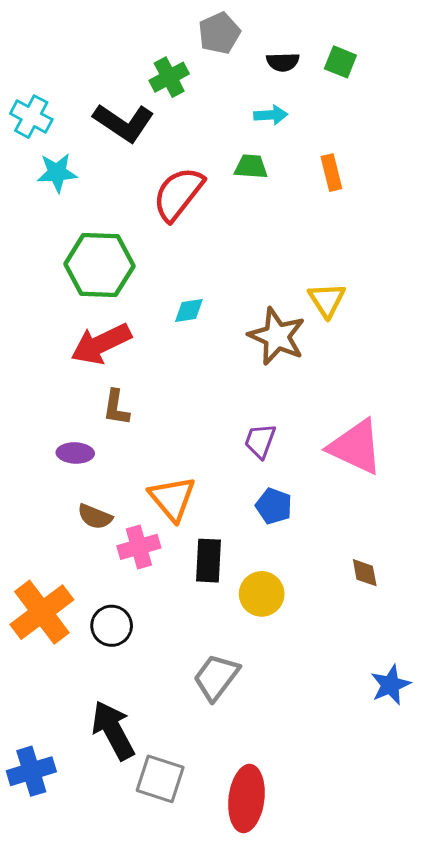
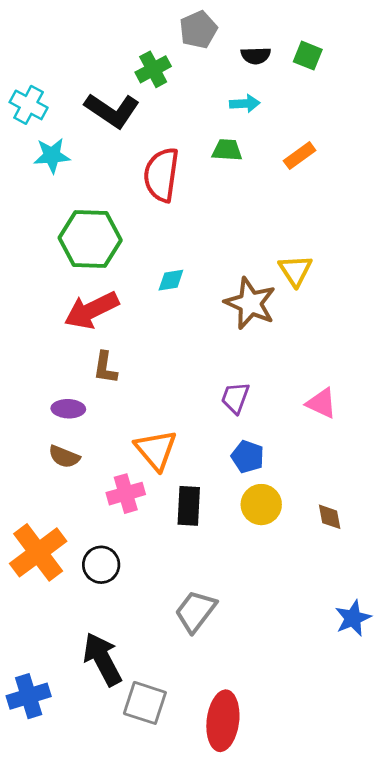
orange rectangle: (331, 173) -> (300, 156), turned 68
red semicircle: (178, 194) -> (161, 175), turned -30
pink triangle: (356, 447) -> (321, 403), size x0.6
brown semicircle: (95, 517) -> (64, 457), moved
yellow circle: (262, 594) -> (261, 505), moved

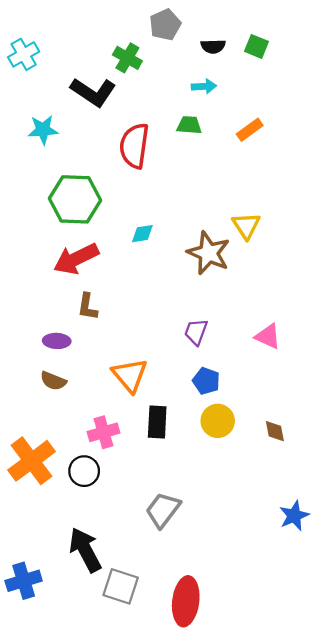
green cross: (153, 69) -> (127, 58), turned -32
cyan cross: (29, 105) -> (24, 54), moved, turned 32
pink cross: (126, 494) -> (104, 432), moved

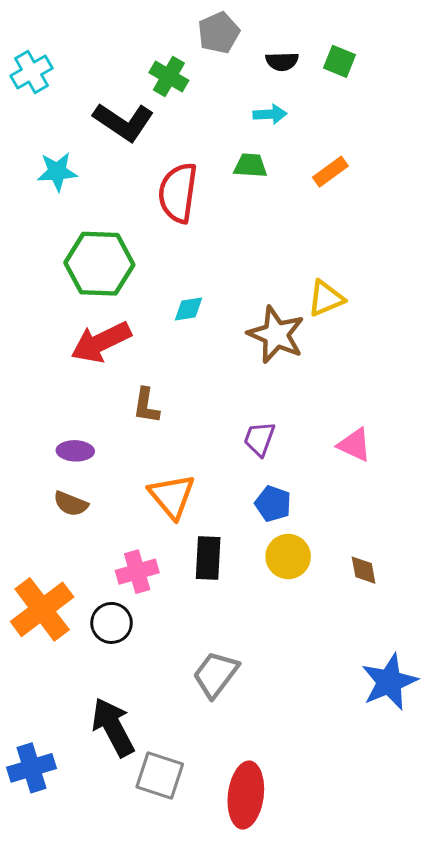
yellow triangle: (246, 226) -> (326, 298), turned 40
brown L-shape: (88, 307) -> (146, 406), moved
blue star: (294, 516) -> (389, 682), size x1.4

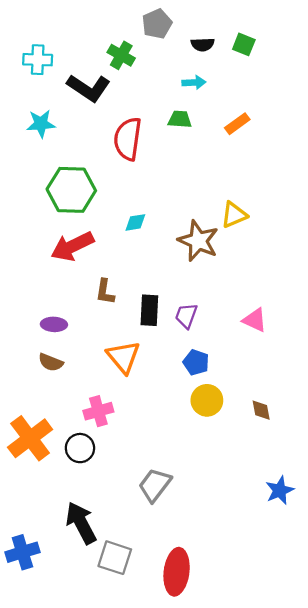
cyan cross: (32, 72) -> (38, 60), moved, turned 32
black rectangle: (208, 558) -> (149, 310), moved
blue star: (389, 682) -> (280, 490), size x0.7

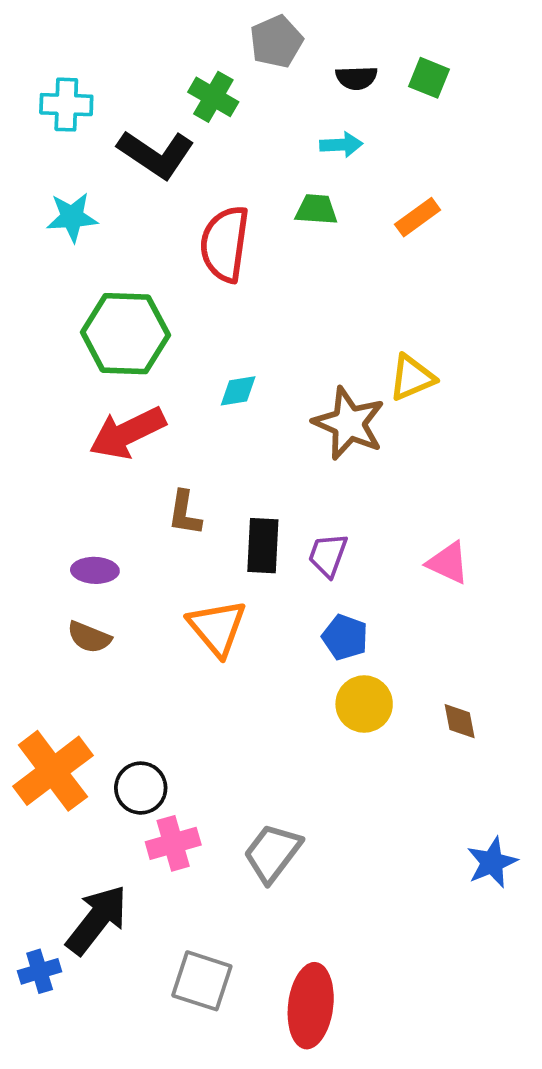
pink cross: (98, 411) -> (173, 843), moved
black arrow: (81, 523) -> (97, 920), moved, turned 66
blue cross: (22, 552) -> (40, 971), size x0.7

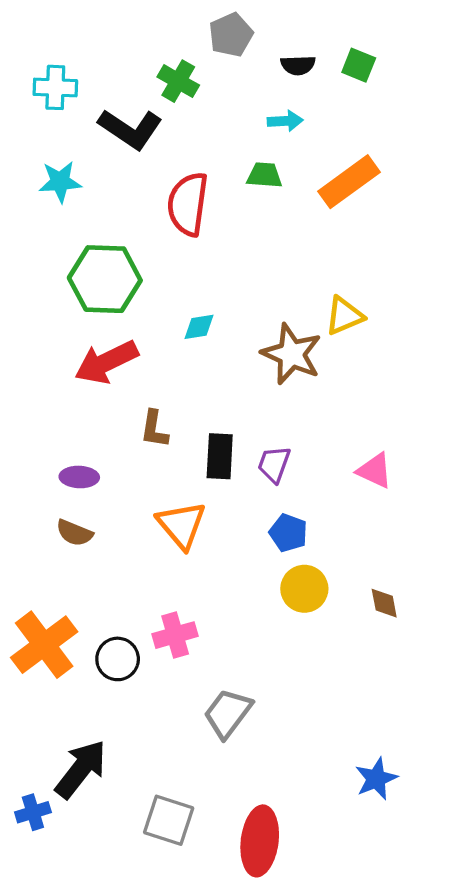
orange rectangle: (418, 217) -> (349, 182), size x1.6
pink cross: (173, 843) -> (175, 635), moved
blue star: (492, 862) -> (376, 779), moved

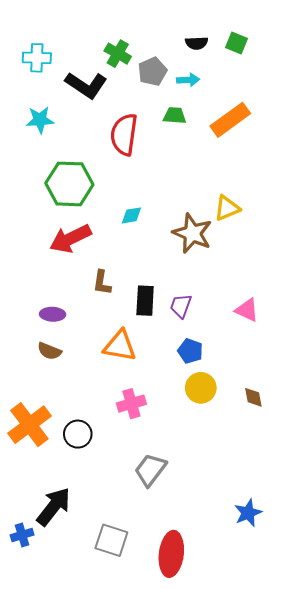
gray pentagon: (231, 35) -> (152, 71), moved
orange triangle: (181, 525) -> (120, 346), turned -40
pink cross: (175, 635) -> (131, 404), moved

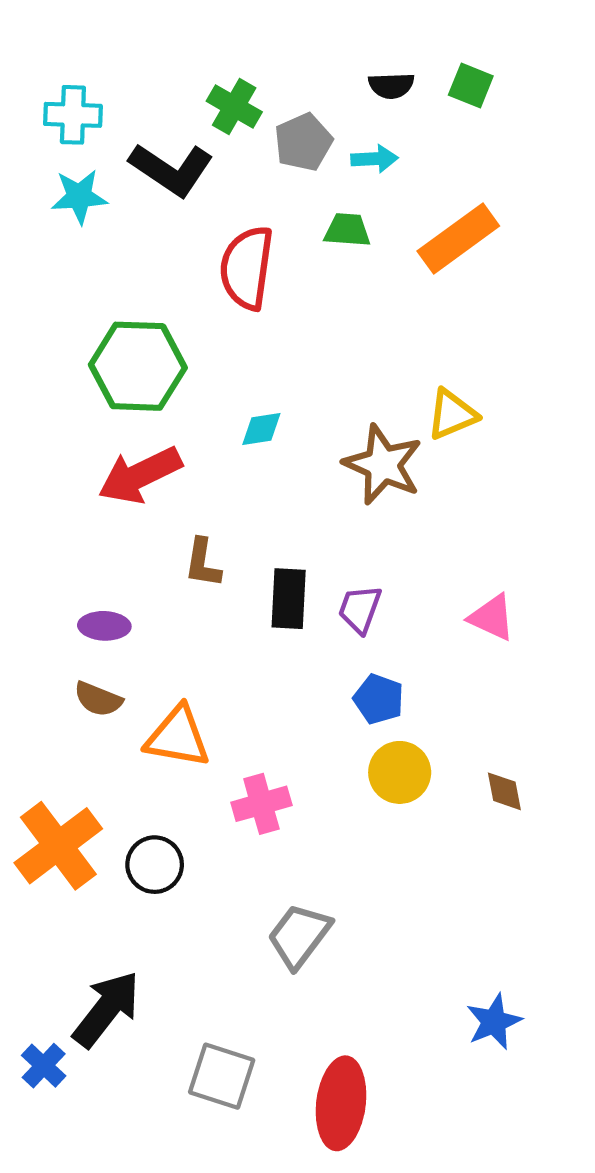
cyan star: (40, 120) -> (79, 197), moved
orange triangle: (120, 346) -> (178, 737), moved
blue cross: (22, 535) -> (44, 1066), turned -30

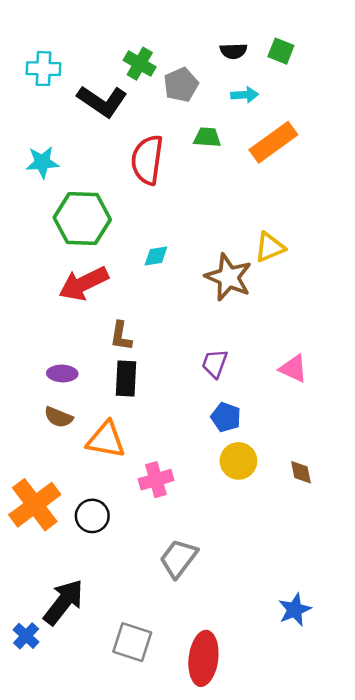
cyan arrow: (375, 159) -> (245, 95), moved
cyan star: (79, 197) -> (42, 162), moved
black rectangle: (289, 599) -> (126, 378), moved

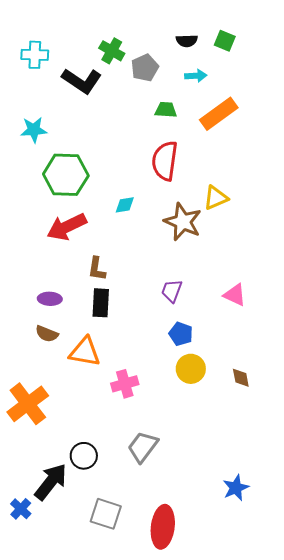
red semicircle: (147, 160) -> (165, 161), moved
black circle: (92, 516) -> (84, 456), moved

